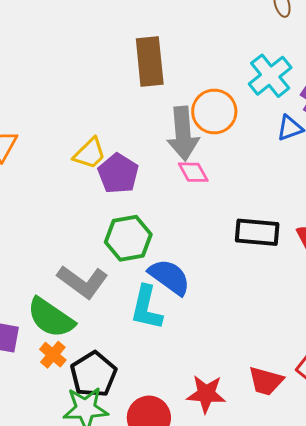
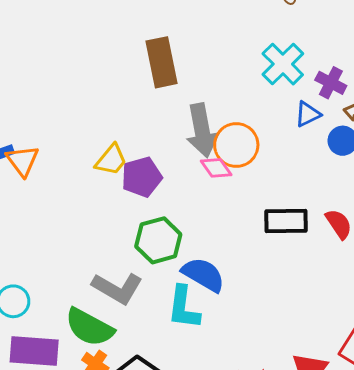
orange circle: (214, 112) -> (236, 145), moved
purple pentagon: (118, 174) -> (142, 177), turned 30

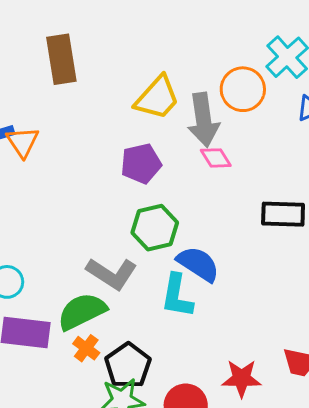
brown rectangle: (162, 62) -> (61, 59), moved
orange circle: (236, 145) -> (243, 89), moved
yellow trapezoid: (111, 160) -> (157, 98), moved, size x1.4
green semicircle: (89, 327) -> (82, 311), turned 123

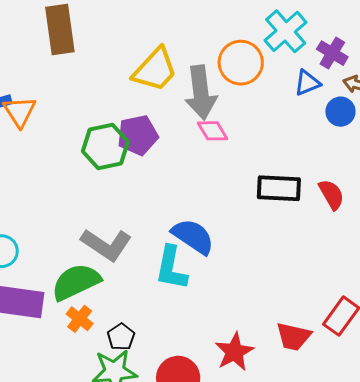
green hexagon: (155, 228) -> (105, 146), moved
black pentagon: (128, 366) -> (121, 337), size x0.6
red star: (242, 378) -> (234, 352), turned -30

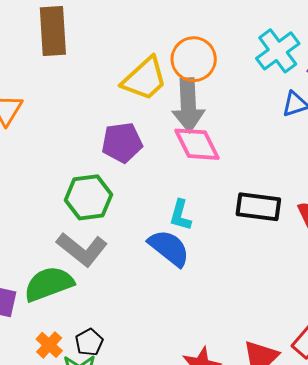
orange circle: (241, 63) -> (194, 59), moved
pink diamond: (213, 131) -> (197, 144), size x1.5
green hexagon: (105, 146) -> (88, 197), moved
cyan L-shape: (171, 268) -> (180, 215), moved, size x0.7
orange cross: (80, 319) -> (49, 345), moved

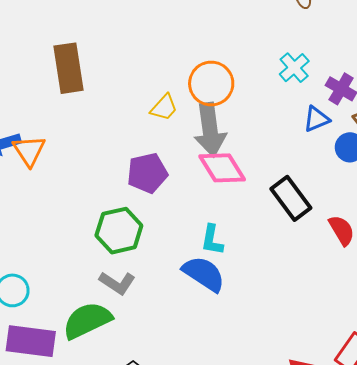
cyan cross: (278, 51) -> (294, 68), size x0.7
yellow trapezoid: (145, 79) -> (164, 107), size x0.6
black rectangle: (258, 207) -> (291, 198), moved, turned 51
gray L-shape: (82, 249) -> (117, 283), size x0.7

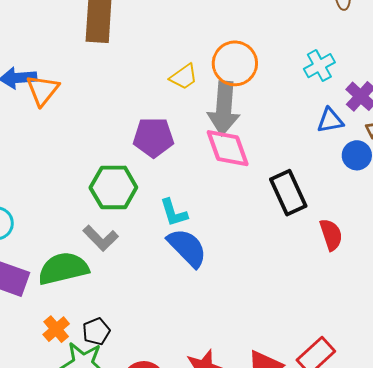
cyan L-shape: (212, 240) -> (174, 213), moved, turned -40

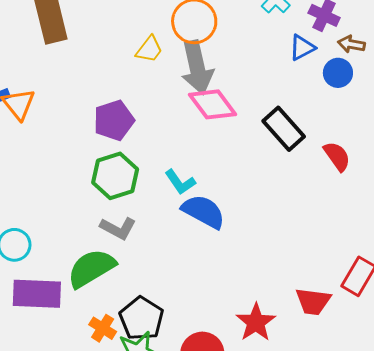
purple pentagon: (153, 137) -> (114, 120), moved
black pentagon: (96, 331) -> (142, 318), size x1.6

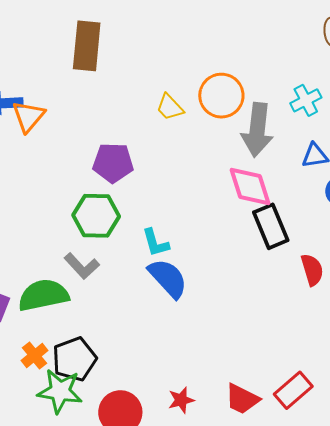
yellow trapezoid: (149, 49) -> (170, 107), turned 80
gray arrow: (197, 68) -> (257, 130), moved
pink diamond: (212, 104) -> (250, 186), moved
red star: (256, 322) -> (181, 400), size x0.7

